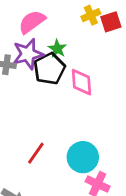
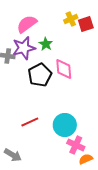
black pentagon: (49, 69) -> (40, 75), moved
red line: (36, 153) -> (30, 122), turned 30

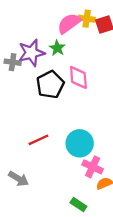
yellow cross: (71, 19) -> (87, 19), turned 32
pink semicircle: (27, 24) -> (69, 23), moved

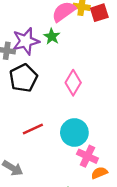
pink diamond: (78, 77) -> (73, 83), moved, turned 35
black pentagon: (50, 85) -> (23, 78), moved

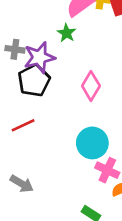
purple star: (26, 41) -> (39, 57), moved
red line: (33, 129) -> (23, 125), moved

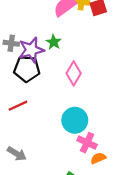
green star: (67, 33) -> (54, 42), moved
black pentagon: (34, 81) -> (27, 69), turned 30

